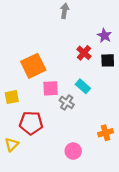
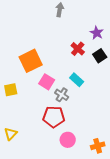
black square: (108, 60) -> (100, 56), turned -32
pink square: (51, 88) -> (47, 82), turned 35
red pentagon: (31, 123) -> (54, 117), moved
orange cross: (106, 133) -> (98, 146), moved

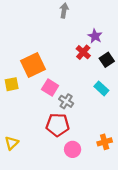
purple star: (97, 33) -> (95, 36), moved
cyan rectangle: (77, 80) -> (101, 88), moved
yellow square: (11, 90) -> (12, 84), moved
orange cross: (98, 146) -> (105, 142), moved

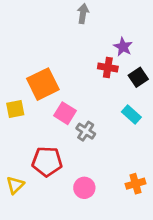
red cross: (83, 52) -> (108, 68), turned -32
red pentagon: (58, 125) -> (47, 162), moved
pink circle: (73, 149) -> (84, 188), moved

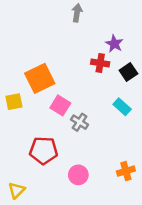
yellow triangle: (15, 185) -> (17, 190), moved

